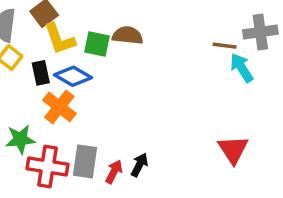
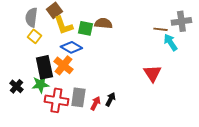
black rectangle: (41, 73) -> (44, 67), moved, size x1.6
red triangle: (233, 150) -> (152, 73), moved

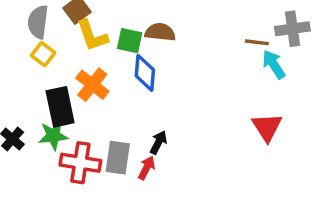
blue diamond: (71, 47) -> (145, 73), moved, turned 65
orange cross: (63, 65) -> (92, 85), moved
red triangle: (152, 73) -> (267, 127), moved
black arrow: (110, 99) -> (158, 142), moved

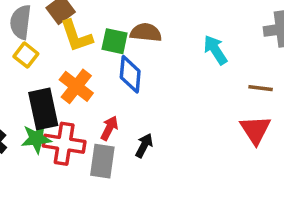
brown line: (257, 42) -> (261, 88), moved
cyan arrow: (274, 64) -> (215, 50), moved
red cross: (80, 163) -> (64, 144), moved
red arrow: (147, 168) -> (109, 128), moved

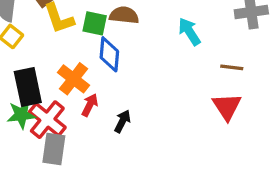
orange cross: (76, 86) -> (73, 79), moved
red cross: (64, 144) -> (47, 120), turned 30
gray rectangle: (102, 161) -> (54, 149), moved

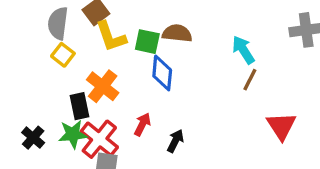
brown line: (232, 67) -> (250, 80), moved, turned -70
orange cross: (73, 79) -> (103, 86), moved
black rectangle: (28, 87) -> (79, 106), size x0.7

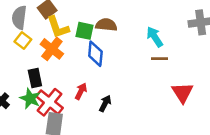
brown line: (250, 80) -> (160, 59), turned 63
orange cross: (103, 86) -> (52, 49), moved
green star: (73, 134) -> (30, 99), turned 30

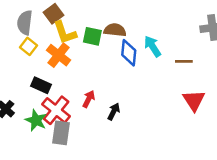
cyan arrow: (155, 37) -> (153, 46), moved
blue diamond: (95, 54) -> (129, 53), moved
brown line: (160, 59) -> (184, 61), moved
black rectangle: (35, 78) -> (41, 85), turned -54
green star: (30, 99) -> (36, 120), moved

